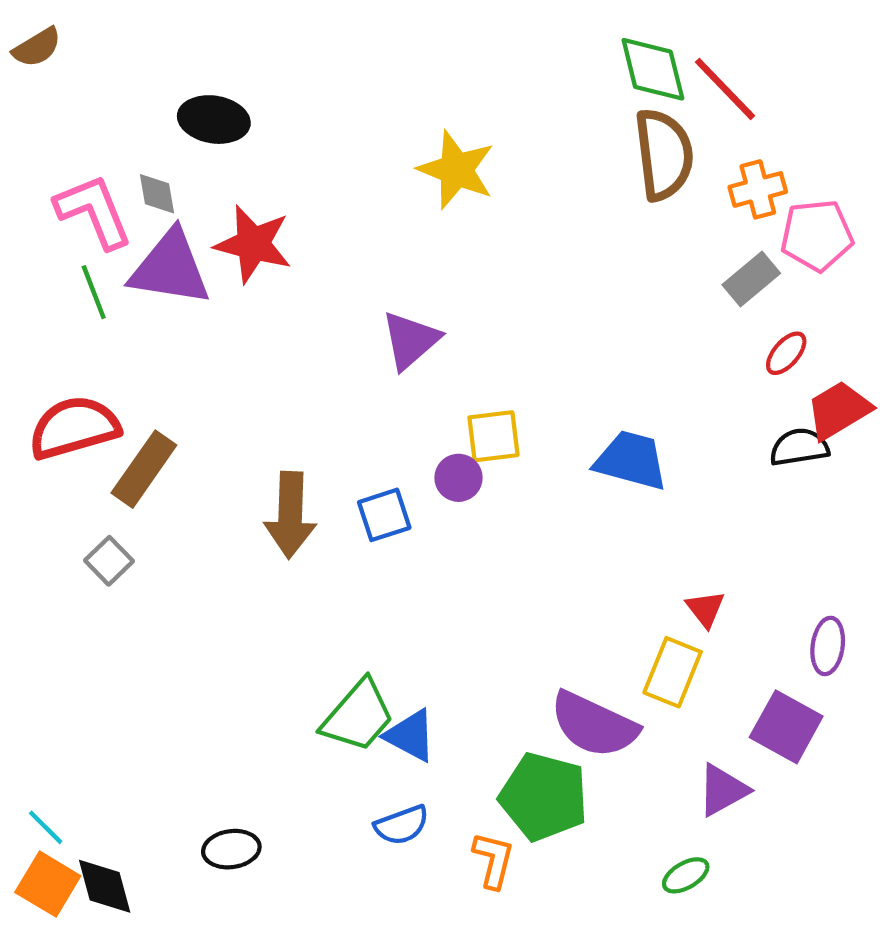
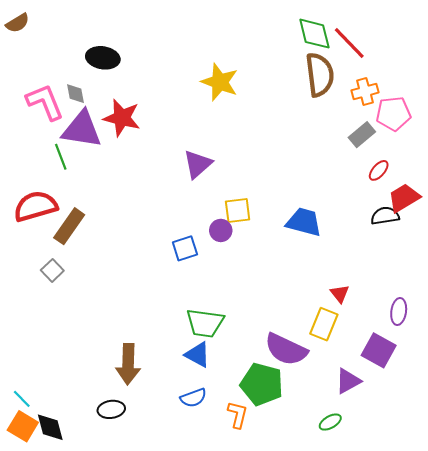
green line: (94, 292) -> (61, 157), moved
brown arrow: (290, 515) -> (128, 364), moved
green trapezoid: (358, 716) -> (205, 323), moved, turned 57

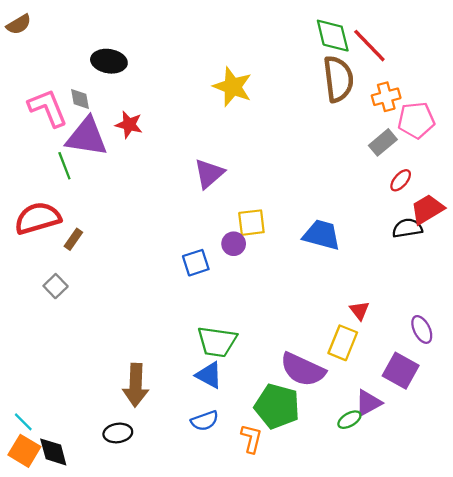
red star: (122, 118) -> (129, 125), size x0.7
brown rectangle: (69, 226) -> (73, 239), size x0.6
purple ellipse: (399, 312) -> (422, 329), turned -35
green ellipse: (330, 422) -> (349, 420), moved

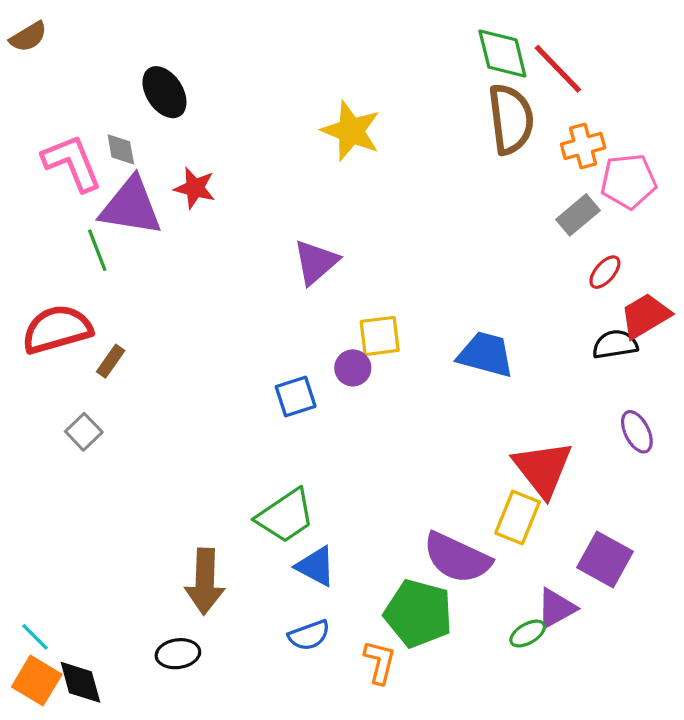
black ellipse: (109, 61) -> (164, 92), turned 48
red triangle: (359, 311) -> (543, 469), size x2.0
purple ellipse: (422, 329) -> (637, 432), moved
green trapezoid: (217, 342) -> (286, 516), moved, turned -42

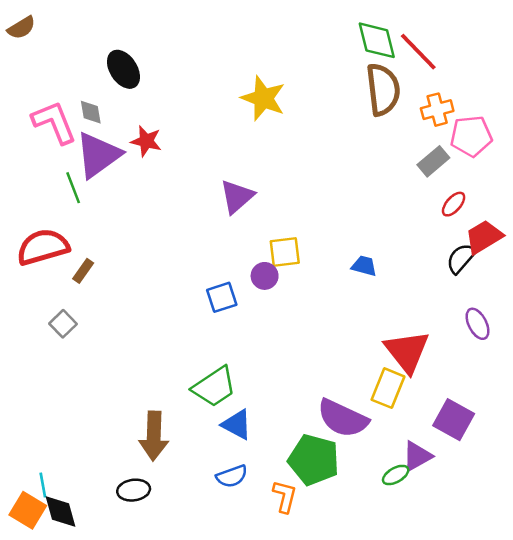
purple triangle: (131, 207) -> (98, 155), turned -45
black semicircle: (615, 344) -> (461, 258), turned -40
blue trapezoid: (486, 354) -> (364, 266), size x0.6
cyan line: (35, 637) -> (43, 485), moved, turned 35

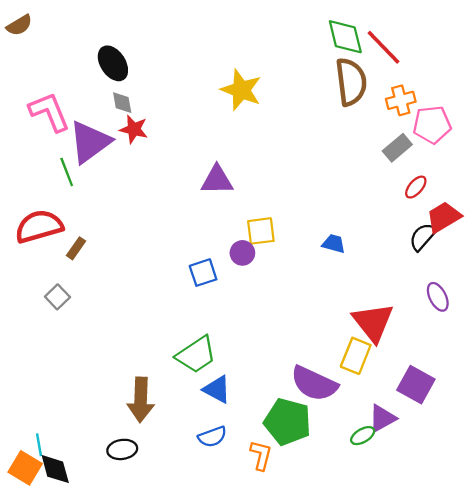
gray diamond: (91, 112) -> (122, 103), moved
purple triangle: (237, 197) -> (217, 180), turned 40

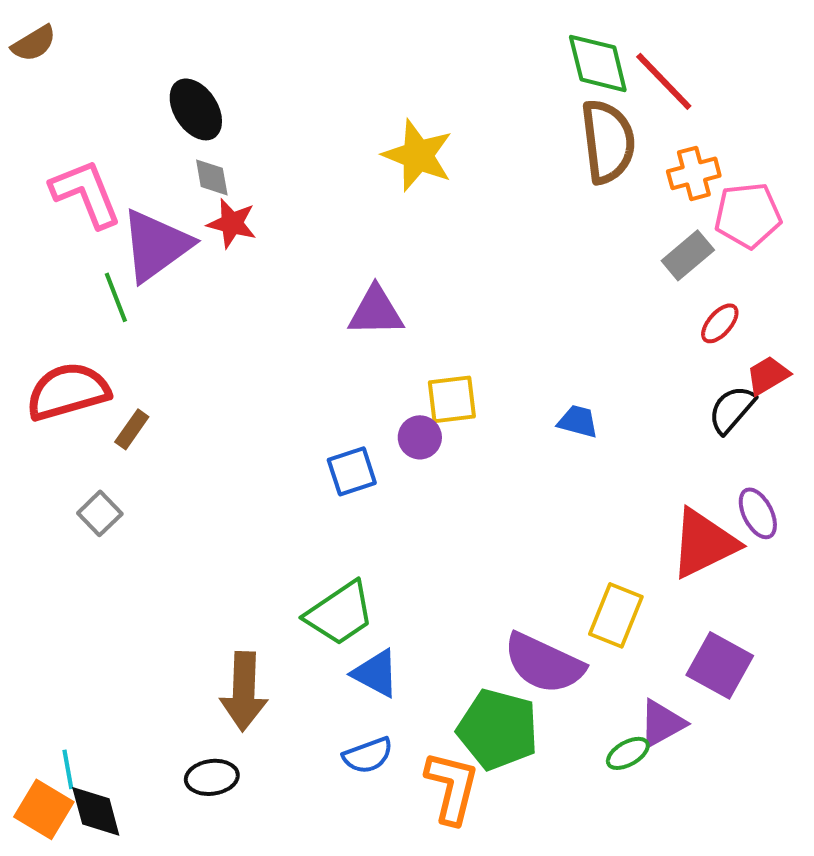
red trapezoid: (444, 217) -> (768, 375), size x0.7
red triangle: (373, 322) -> (704, 543), moved, turned 42
orange L-shape: (261, 455) -> (452, 787), size x1.4

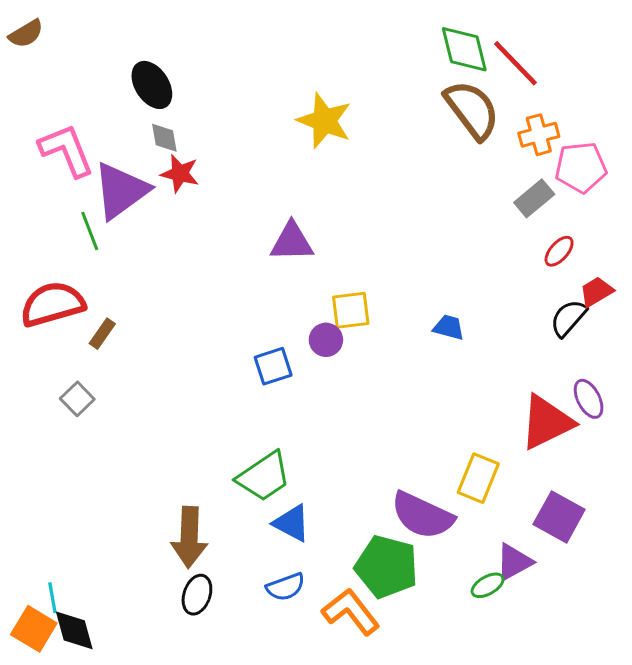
brown semicircle: (608, 141) -> (472, 110), turned -30
black ellipse: (212, 777) -> (197, 595), moved, turned -63
orange L-shape: (452, 787) -> (351, 612), turned -52

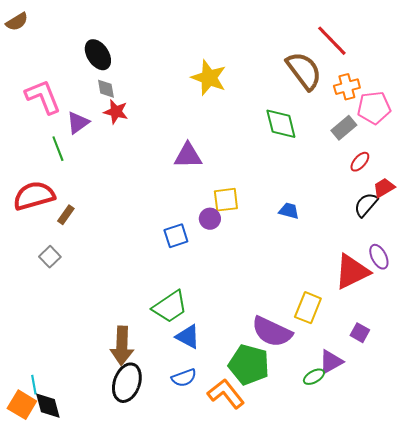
green diamond: (464, 49) -> (281, 124), moved
purple triangle: (121, 191) -> (78, 123), size x0.6
purple square: (559, 517) -> (360, 333), size x0.6
black ellipse: (197, 595) -> (127, 383), size x1.5

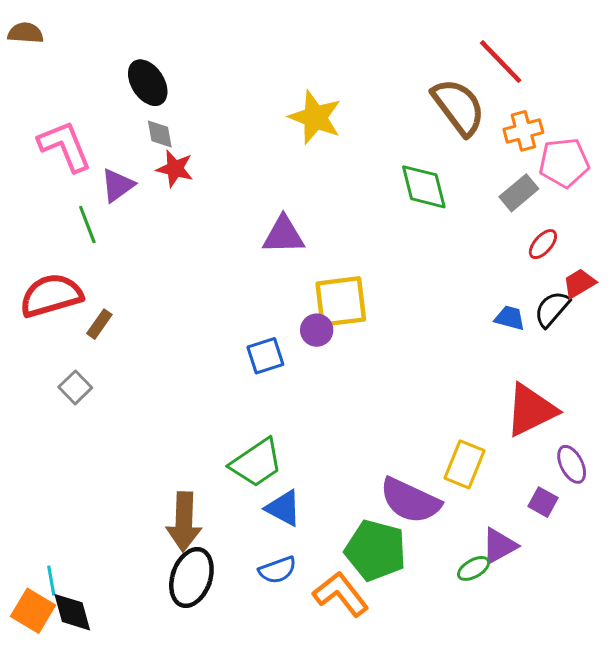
brown semicircle: (17, 22) -> (26, 33), turned -145
yellow square: (226, 200) -> (341, 301), size x1.4
blue trapezoid: (289, 211) -> (510, 318), moved
purple ellipse: (379, 257) -> (572, 464), moved

